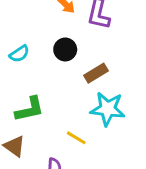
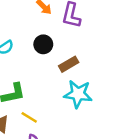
yellow line: (76, 138) -> (29, 117), moved

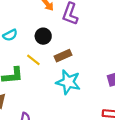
yellow line: (29, 117) -> (33, 60), moved

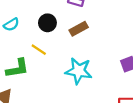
brown rectangle: (63, 56) -> (79, 29), moved

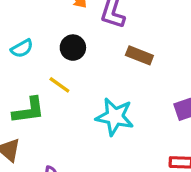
brown rectangle: (79, 29) -> (139, 55), moved, turned 48

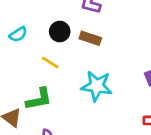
brown rectangle: (139, 55) -> (90, 38), moved
green L-shape: (29, 110) -> (39, 99), moved

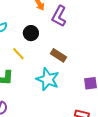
brown rectangle: (90, 38) -> (59, 55), moved

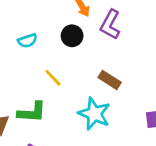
black circle: (31, 33) -> (72, 36), moved

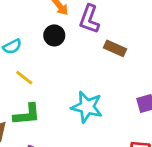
yellow line: (53, 78) -> (24, 78), moved
brown rectangle: (110, 80) -> (115, 48), moved

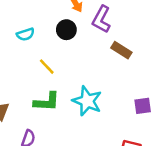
yellow line: (24, 78) -> (47, 67), moved
green L-shape: (27, 114) -> (47, 102), moved

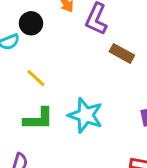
black circle: (66, 30) -> (31, 23), moved

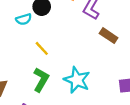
green L-shape: (38, 119) -> (41, 80), turned -65

